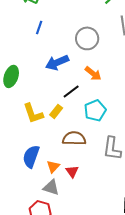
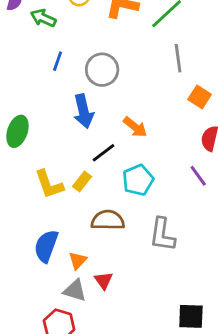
gray circle: (87, 38) -> (102, 70), moved
blue arrow: (57, 62) -> (83, 111), turned -80
red triangle: (72, 171) -> (104, 280), moved

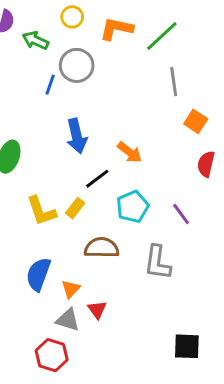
gray circle: (102, 70) -> (77, 65), moved
purple line: (198, 176) -> (181, 214), moved

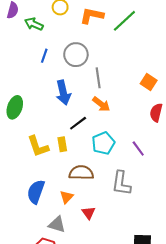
gray circle: (77, 65) -> (76, 55), moved
gray line: (174, 82) -> (98, 78), moved
yellow rectangle: (75, 208) -> (62, 144), turned -48
orange triangle: (71, 289) -> (66, 197), moved
red triangle: (97, 310) -> (89, 213), moved

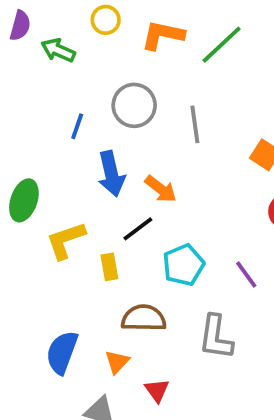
blue line: (44, 56) -> (77, 126), moved
gray line: (98, 78) -> (195, 124), moved
orange arrow: (101, 104) -> (161, 189), moved
yellow L-shape: (38, 146) -> (66, 240), moved, turned 90

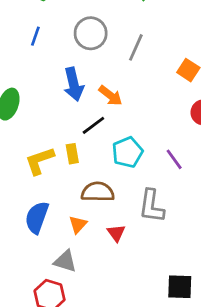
gray line: (195, 124) -> (136, 47), turned 32
blue line: (77, 126) -> (35, 36), moved
yellow L-shape: (66, 240) -> (40, 161), moved
red triangle: (157, 390) -> (116, 233), moved

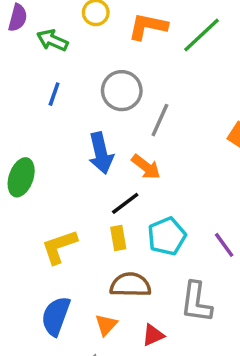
gray line: (136, 47) -> (160, 120), moved
yellow rectangle: (72, 154) -> (118, 238), moved
red triangle: (116, 233) -> (153, 335), turned 42

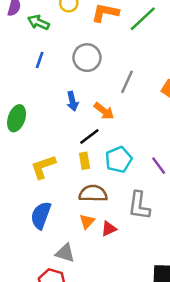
gray line: (160, 120) -> (127, 82), moved
blue arrow: (101, 153) -> (72, 101), size x0.7
orange triangle: (106, 325) -> (87, 221), moved

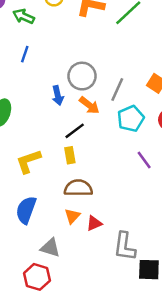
gray circle: (87, 58) -> (82, 76), moved
gray line: (127, 82) -> (117, 89), moved
cyan pentagon: (119, 160) -> (131, 119), moved
gray L-shape: (139, 206) -> (125, 246), moved

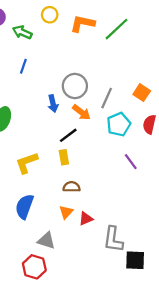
brown semicircle: (78, 188) -> (72, 187), size x0.7

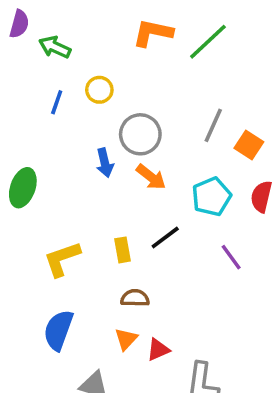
yellow circle: (50, 15) -> (99, 90), moved
gray line: (107, 98) -> (213, 125), moved
black line: (68, 135) -> (165, 238), moved

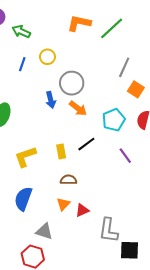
gray line: (213, 125) -> (124, 67), moved

